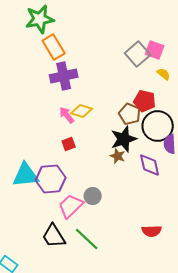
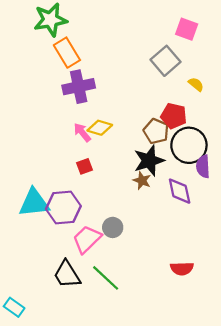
pink square: (155, 50) -> (187, 29), moved

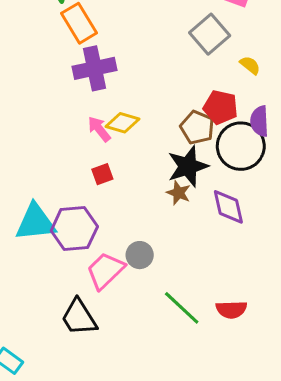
purple semicircle: (203, 166) -> (259, 121), moved
green line: (106, 278) -> (182, 308), moved

